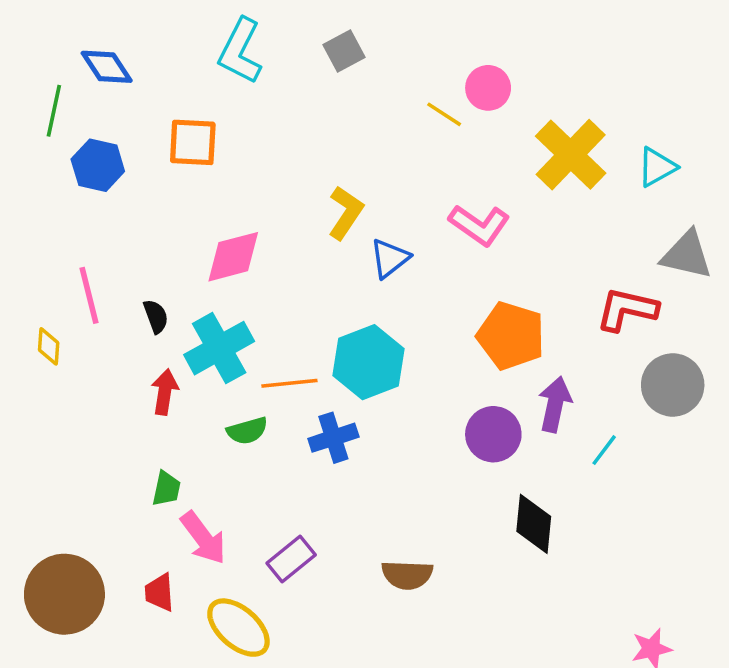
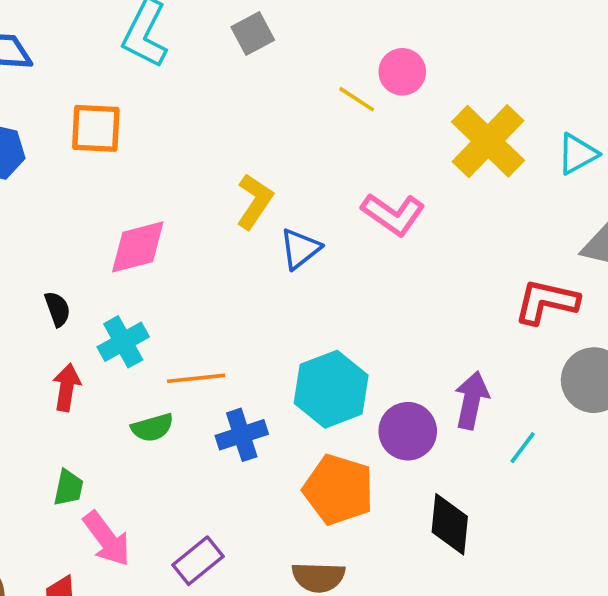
orange pentagon: (511, 336) -> (338, 490), moved
cyan cross: (219, 348) -> (123, 342), size x0.7
cyan hexagon: (369, 362) -> (331, 389), moved

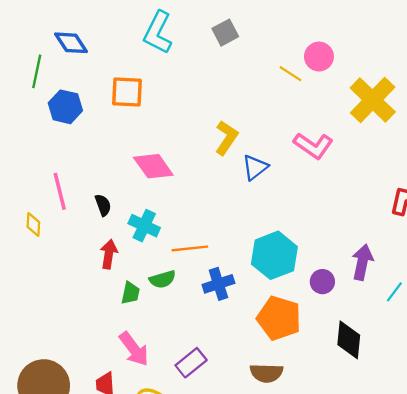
pink diamond: (138, 247) -> (153, 166), turned 69
cyan cross: (123, 342) -> (144, 226), turned -36
purple circle: (408, 431) -> (322, 282), size x0.7
green trapezoid: (68, 488) -> (130, 293), moved

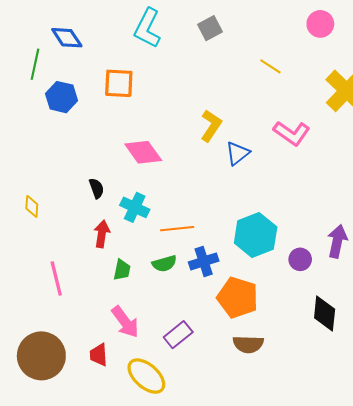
pink circle: (319, 57) -> (320, 24), moved
pink line: (60, 191) -> (56, 278), moved
green semicircle: (162, 279) -> (164, 264), moved
orange pentagon: (279, 318) -> (238, 298), moved

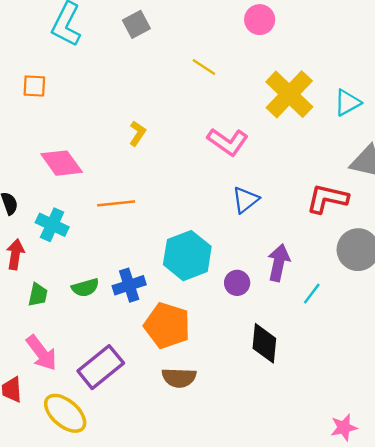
orange square: (119, 83) -> (34, 86), size x0.7
yellow L-shape: (211, 126) -> (137, 133), size x0.7
blue triangle: (238, 153) -> (245, 200), moved
orange line: (177, 229) -> (116, 203), moved
purple rectangle: (178, 335) -> (101, 367), size x1.4

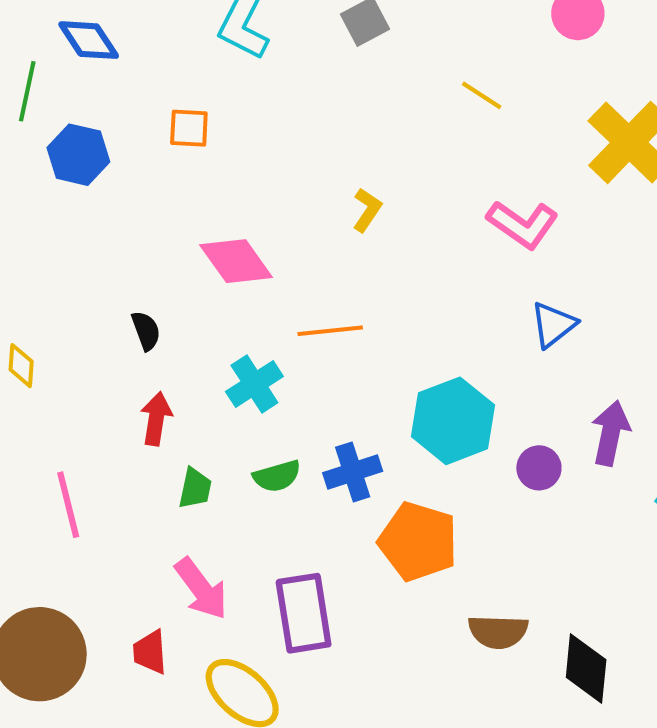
cyan cross: (52, 225) -> (254, 384), moved, turned 32
black diamond: (264, 343) -> (586, 668), moved
purple rectangle: (101, 367) -> (304, 613), turned -60
brown semicircle: (179, 378) -> (498, 632), moved

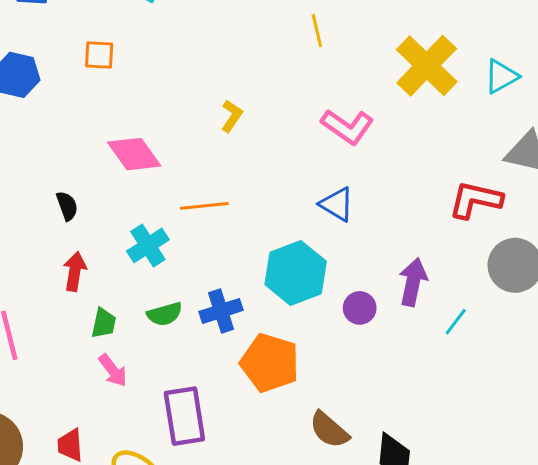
yellow line: (482, 95) -> (317, 31), turned 44
blue triangle: (553, 325) -> (337, 204), moved, turned -51
pink arrow: (201, 589) -> (113, 370), moved, size x0.7
brown semicircle: (498, 632) -> (329, 430), turned 39

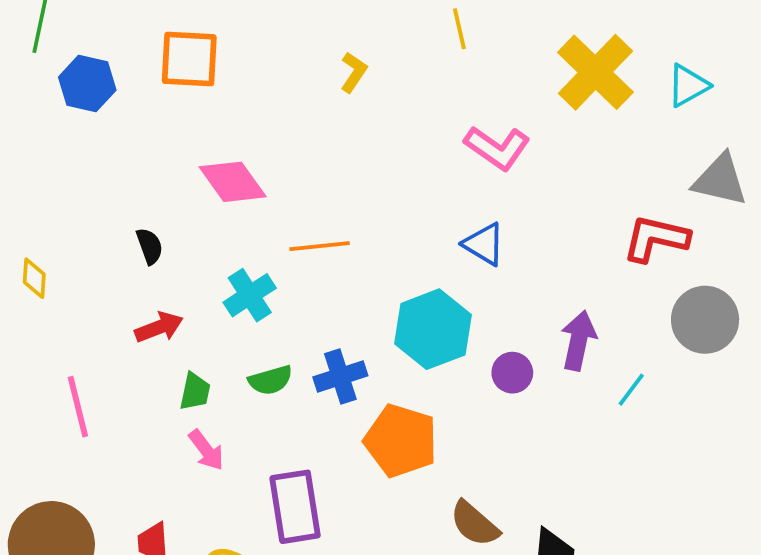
orange square: (99, 55) -> (189, 59), size x1.6
yellow L-shape: (232, 116) -> (354, 72), moved
red arrow: (75, 271) -> (159, 327), turned 60

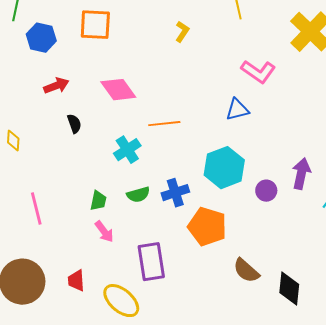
blue triangle: (484, 244) -> (237, 110), moved, turned -45
red arrow: (159, 327) -> (56, 86), moved

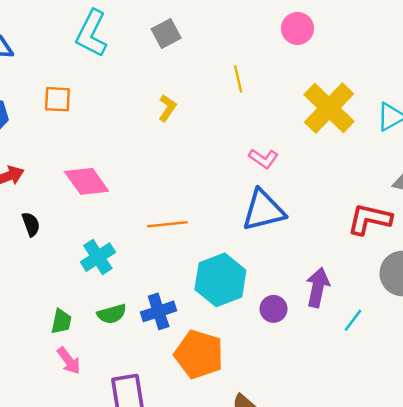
orange square: (95, 25) -> (57, 99), size x0.7
pink L-shape: (258, 72) -> (263, 159), size x0.7
blue triangle: (237, 110) -> (263, 210), moved, size x1.5
orange line: (164, 124) -> (167, 224), moved

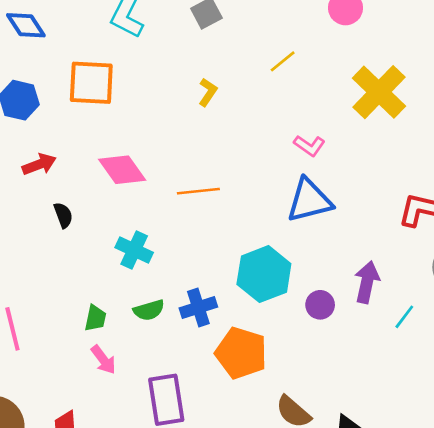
yellow line: (238, 79) -> (283, 61), turned 64
orange square: (57, 99) -> (91, 83), size x1.6
orange line: (167, 224) -> (198, 191), moved
cyan cross: (98, 257) -> (134, 250), turned -32

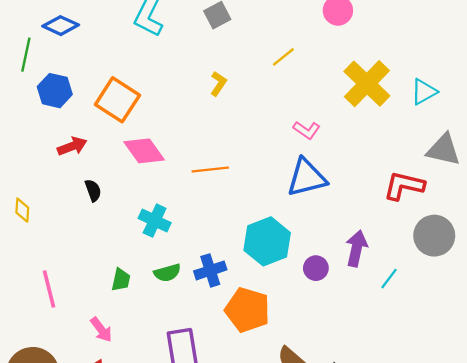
blue diamond: (26, 25) -> (61, 26), turned -32
orange square: (91, 83) -> (117, 100), moved, turned 30
pink arrow: (103, 360) -> (101, 330), moved

